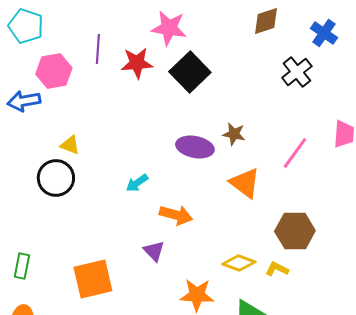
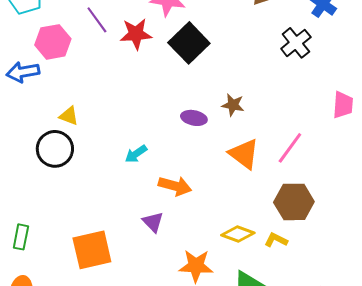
purple line: (98, 49) -> (97, 20), turned -40
purple ellipse: (195, 147) -> (194, 118), size x0.7
pink line: (295, 153) -> (290, 148), moved

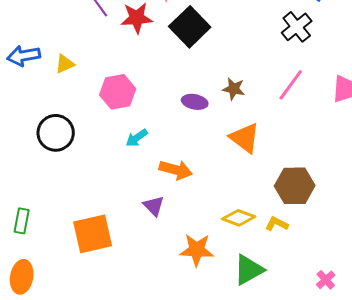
pink hexagon: (53, 42) -> (118, 92), moved
yellow triangle: (69, 116) -> (65, 64), moved, turned -45
pink line: (290, 148) -> (291, 85), moved

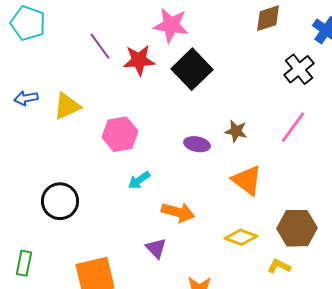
blue arrow: (24, 56) -> (26, 98), size x0.7
yellow triangle: (65, 64) -> (67, 106), size x1.4
black circle: (56, 133) -> (60, 201), moved
yellow diamond: (239, 218) -> (241, 237), moved

